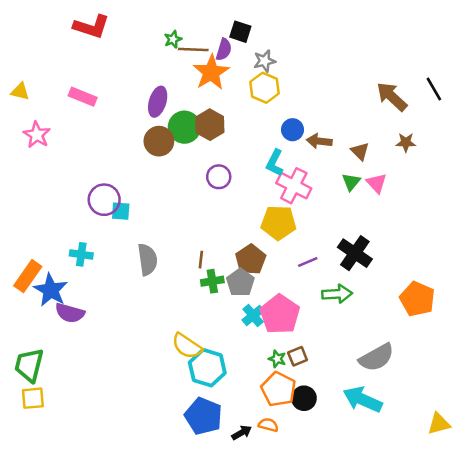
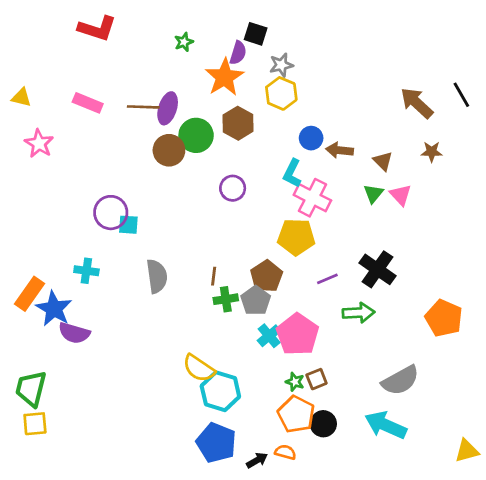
brown line: (193, 50) -> (143, 107), moved
brown hexagon: (210, 125) -> (238, 123), moved

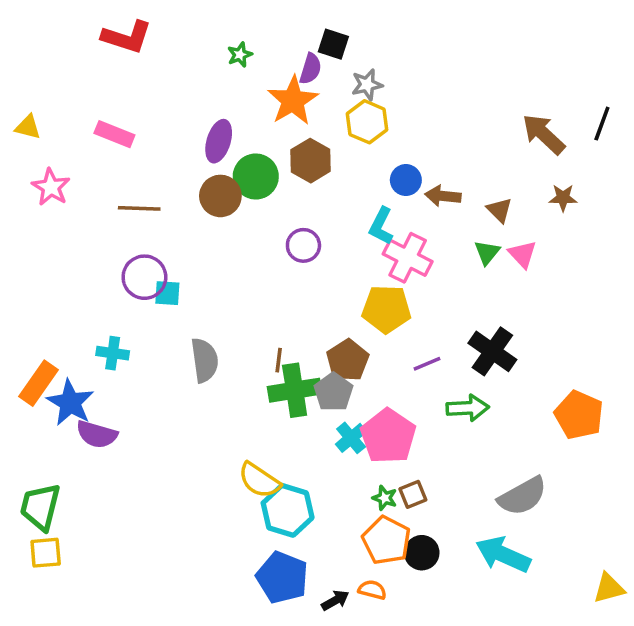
black line: (461, 95) -> (602, 124), turned 50
brown line: (143, 107) -> (139, 208), moved
green cross: (226, 299) -> (295, 390), size x1.6

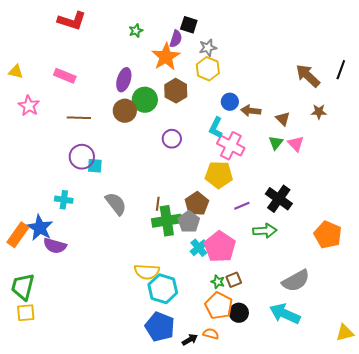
gray semicircle: (205, 360) -> (116, 204), turned -30
orange rectangle: (38, 383) -> (18, 235), moved
yellow semicircle: (259, 480) -> (147, 272), turned -30

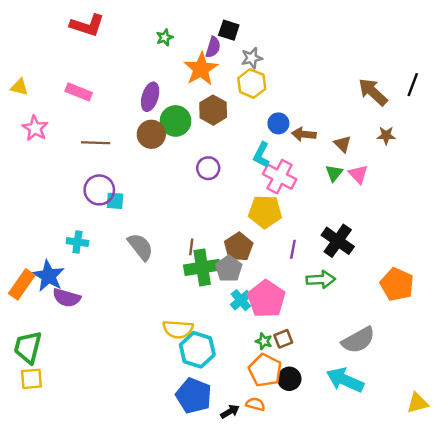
purple line: (242, 206) -> (293, 249), turned -56

